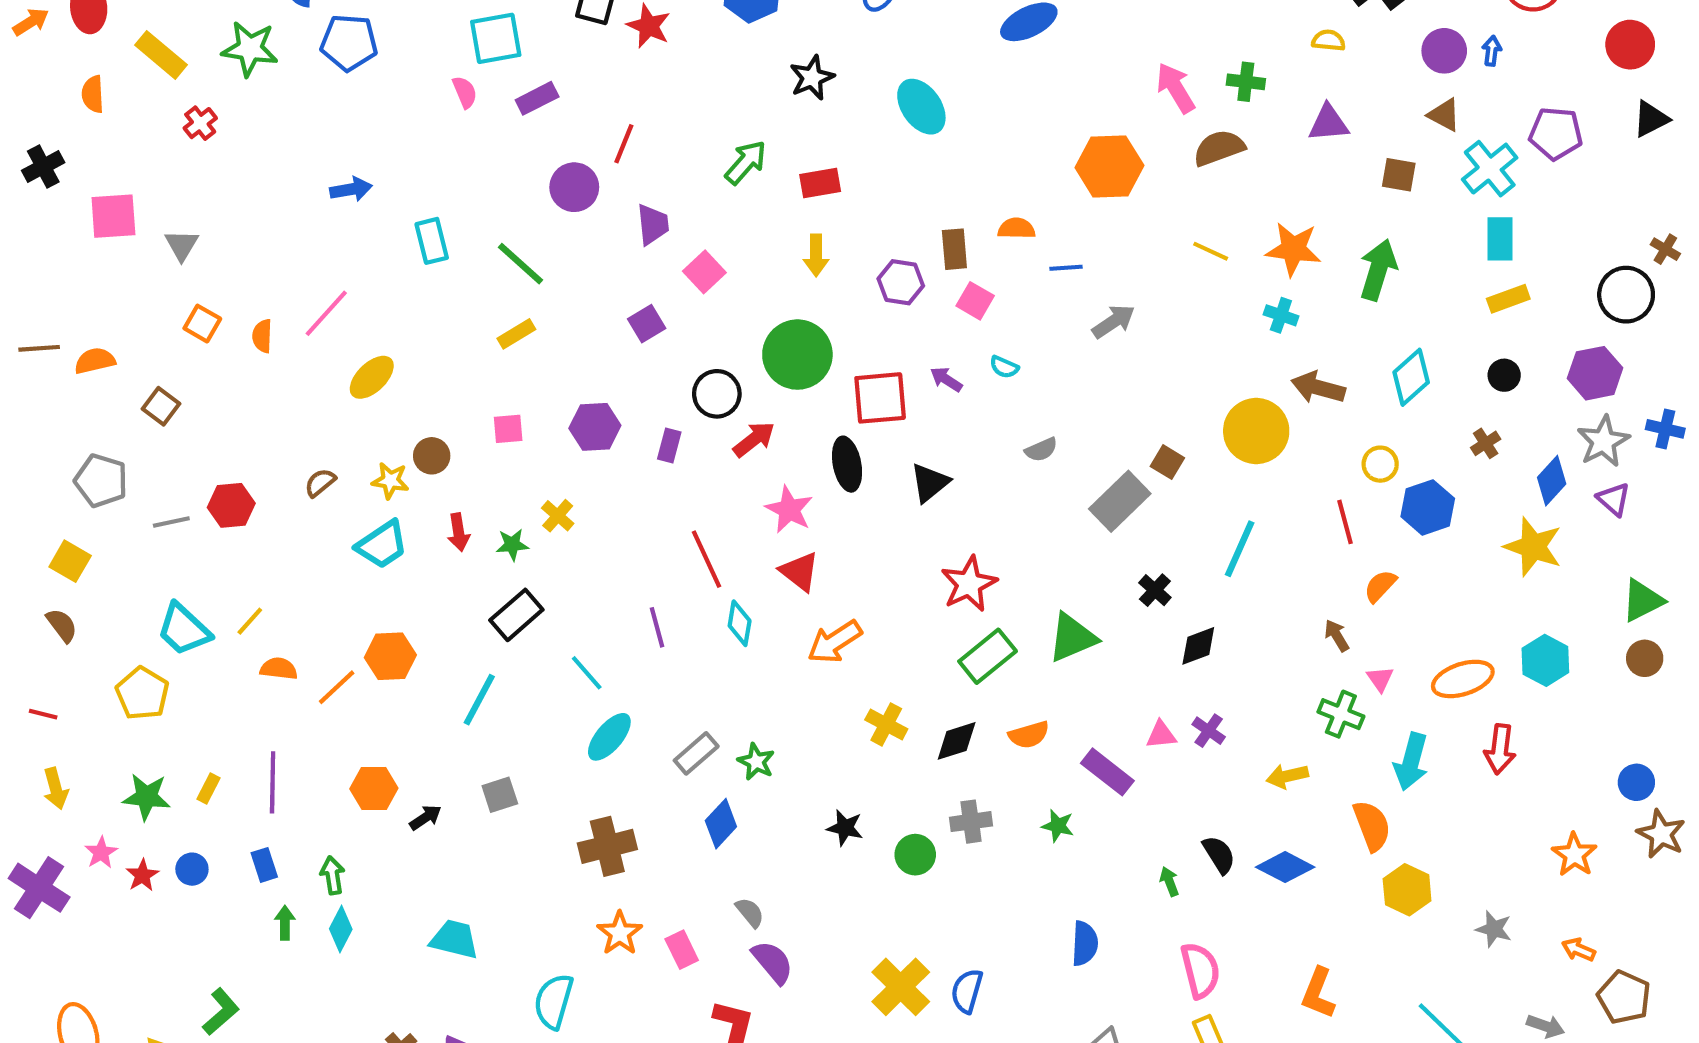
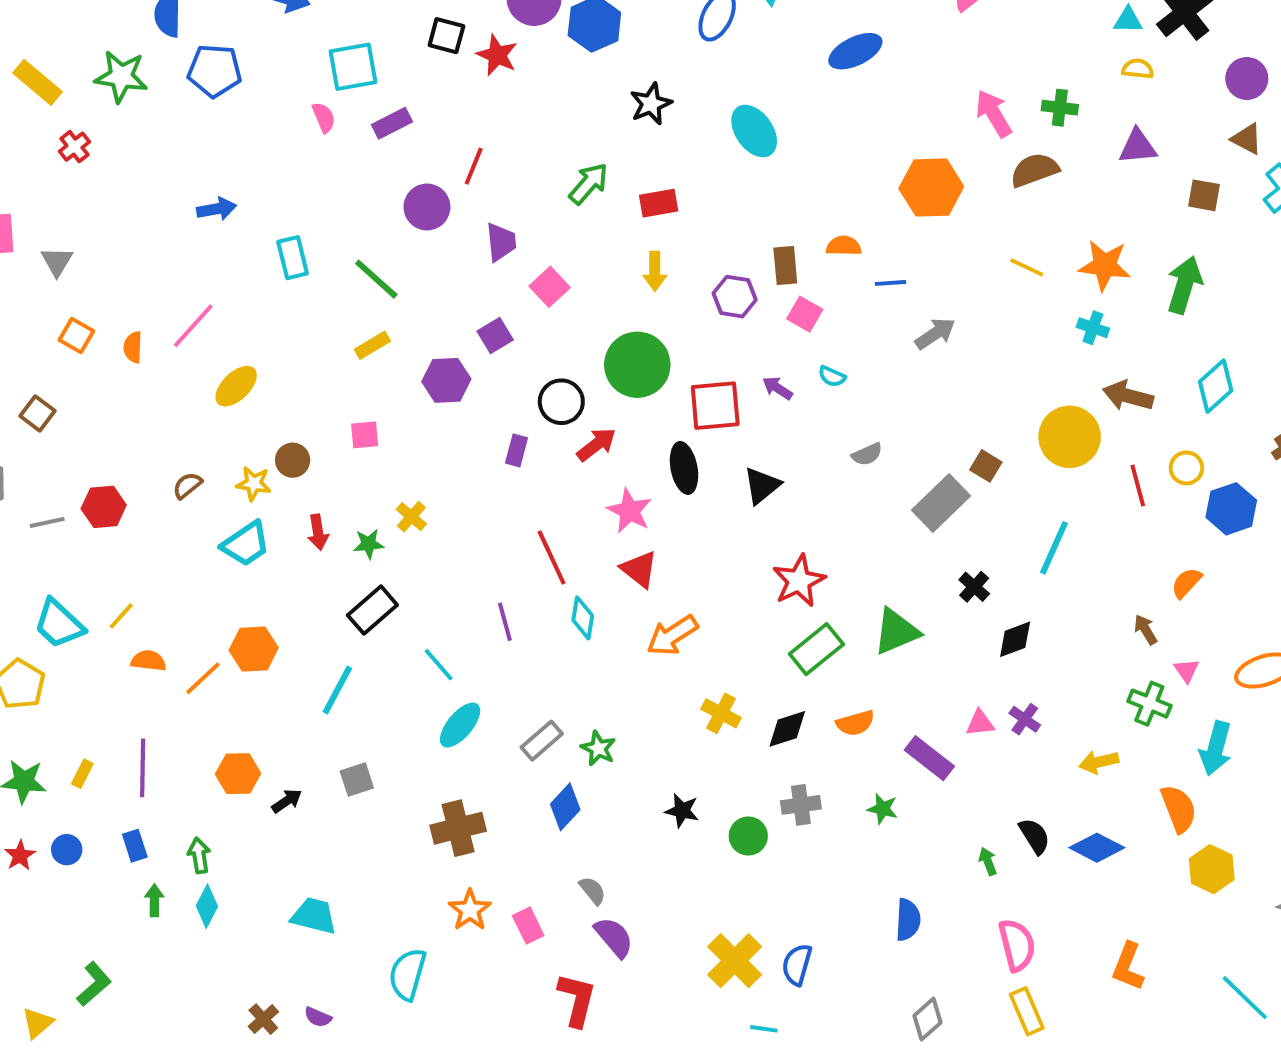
purple hexagon: (595, 427) -> (446, 380), moved
red line: (1345, 522) -> (1138, 485), moved

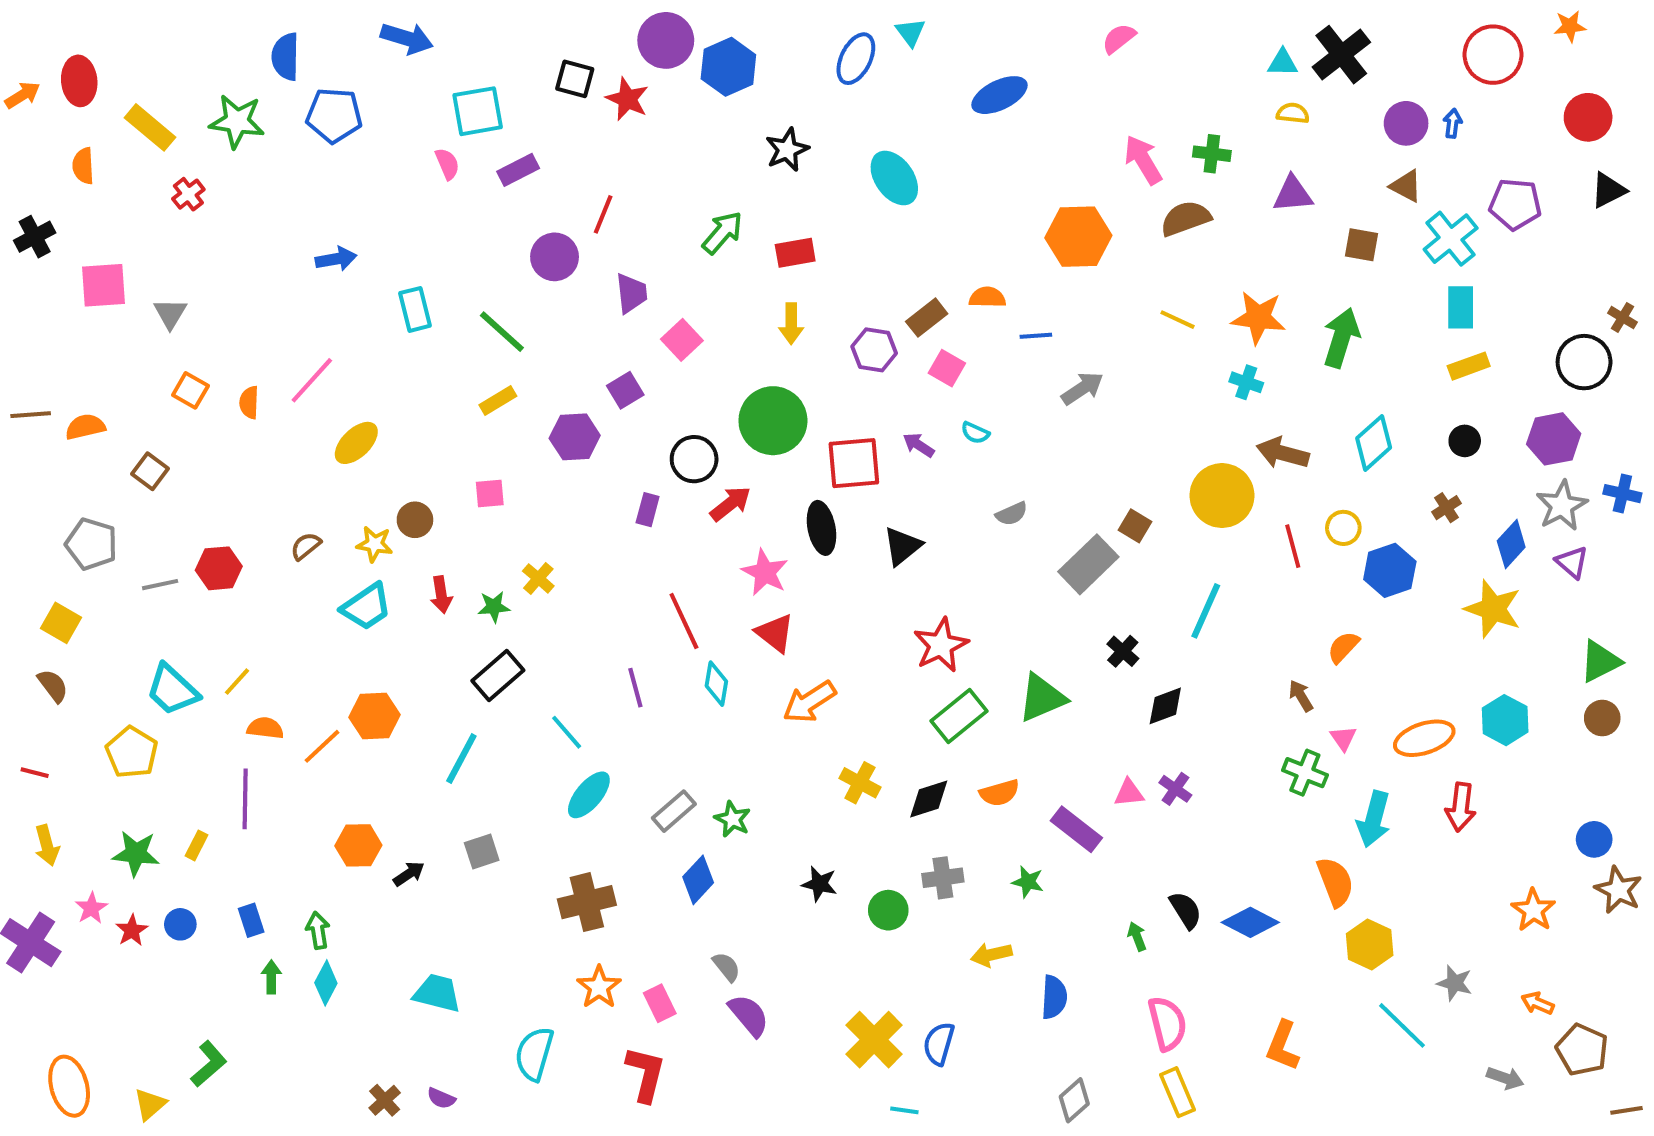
brown rectangle: (785, 265) -> (927, 318), turned 57
yellow arrow: (1099, 762) -> (991, 955), moved
purple line: (143, 768) -> (245, 799), moved
cyan line: (1245, 998) -> (1402, 1025), moved
red L-shape: (577, 1000) -> (646, 1074), moved

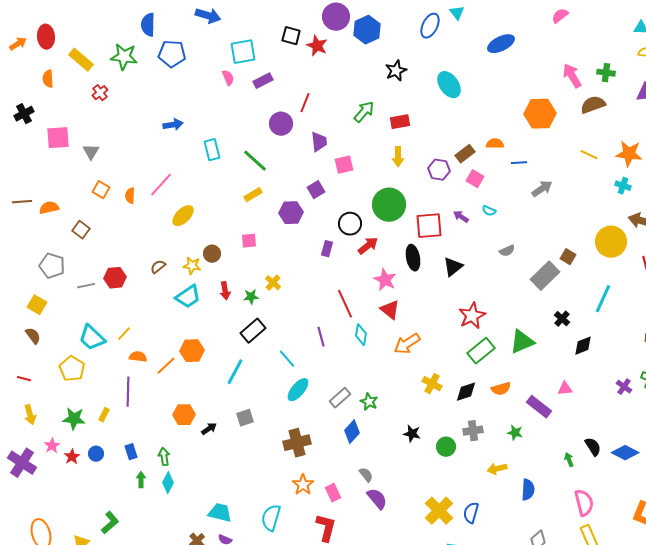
pink square: (682, 340) -> (344, 165), turned 30
purple cross: (1175, 789) -> (624, 387), moved
cyan trapezoid: (437, 993) -> (220, 513), moved

